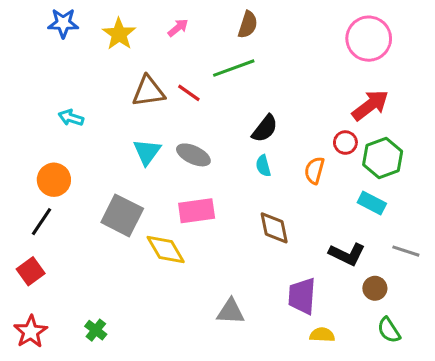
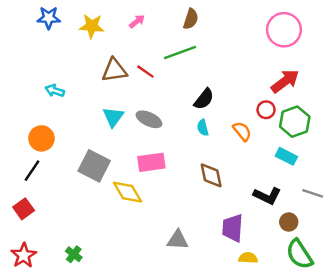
yellow star: (119, 34) -> (92, 26), turned -30
orange semicircle: (314, 170) -> (242, 131), turned 126
green semicircle: (389, 330) -> (299, 254), size x1.5

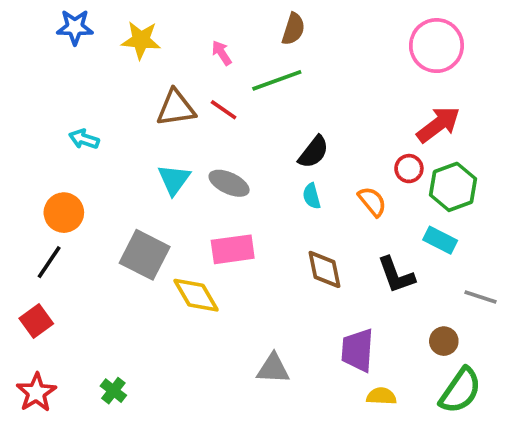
pink arrow: (137, 21) -> (222, 53), moved, turned -84
black L-shape: (267, 196) -> (396, 275), moved, turned 44
green semicircle: (299, 254) -> (460, 391), turned -112

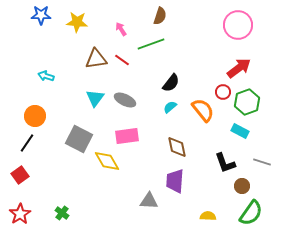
cyan semicircle: (312, 196) -> (170, 107), turned 64
orange semicircle: (372, 202) -> (203, 110), size x1.4
black L-shape: (396, 275) -> (225, 163), moved
purple trapezoid: (358, 350) -> (175, 181), moved

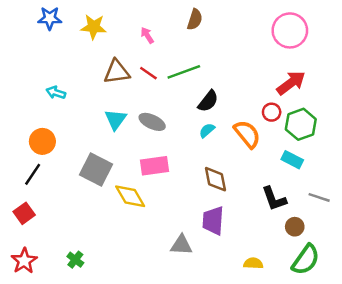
green line: (151, 44) -> (184, 72), moved

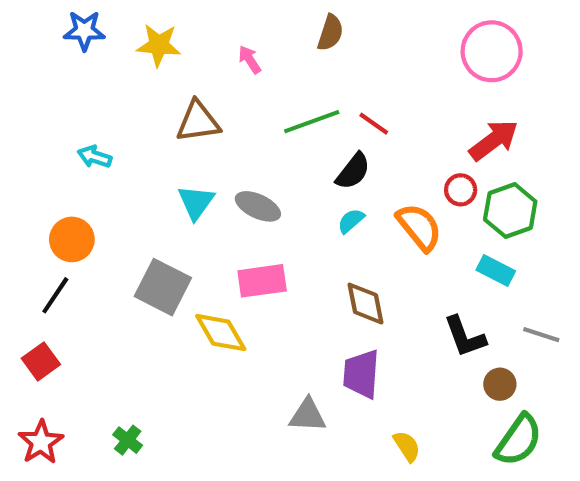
red line: (148, 73) -> (374, 124), moved
yellow semicircle: (253, 263) -> (407, 446), moved, turned 54

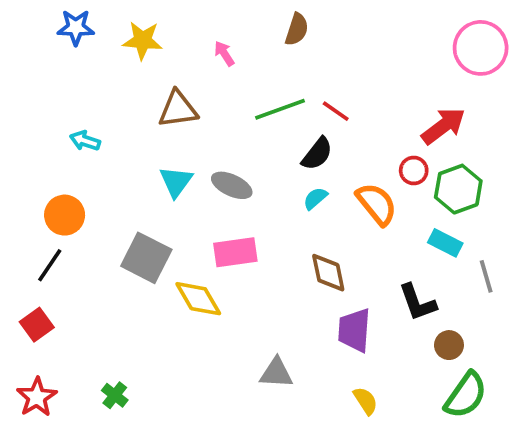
pink circle: (492, 51) -> (481, 48), moved
gray line: (541, 335) -> (486, 276), moved, turned 56
purple trapezoid: (361, 374) -> (354, 330), moved

